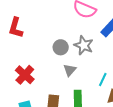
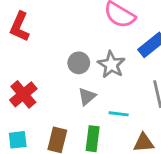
cyan line: (103, 80) -> (119, 114), moved, turned 64

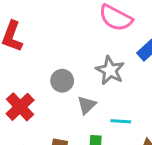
gray circle: (79, 63) -> (62, 81), moved

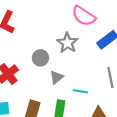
gray star: (110, 70) -> (67, 43), moved

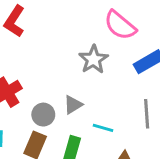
gray circle: (40, 58) -> (43, 115), moved

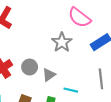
gray circle: (43, 115) -> (30, 67), moved

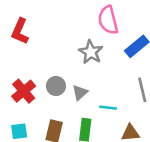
pink semicircle: (79, 17) -> (108, 20), turned 45

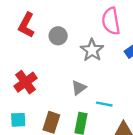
gray circle: (56, 86) -> (58, 36), moved

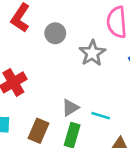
gray triangle: (79, 88) -> (70, 108), moved

